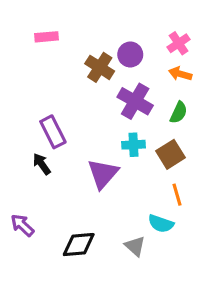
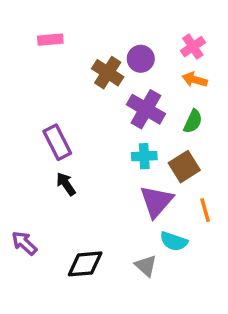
black arrow: (42, 164) -> (66, 184), moved
purple triangle: (103, 174) -> (156, 201), moved
orange line: (177, 195) -> (205, 210), moved

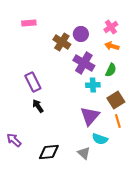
cyan cross: (144, 156) -> (93, 85), moved
brown square: (184, 167) -> (116, 100), moved

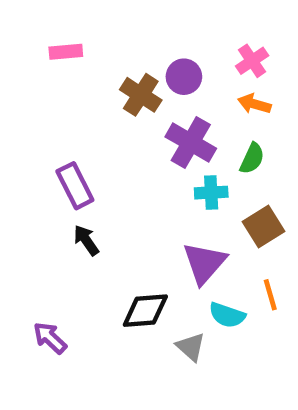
orange line: (118, 121) -> (270, 295), moved
purple arrow: (14, 140) -> (50, 338), moved
black diamond: (49, 152) -> (145, 311), moved

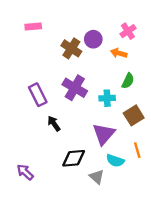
orange arrow: (254, 104) -> (119, 53), moved
purple cross: (191, 143) -> (75, 88), moved
black arrow: (86, 240) -> (54, 124), moved

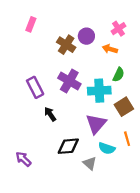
pink rectangle: (33, 26) -> (31, 24), turned -64
cyan cross: (107, 98) -> (99, 91), size x1.5

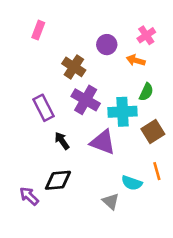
brown cross: (66, 45) -> (74, 67), moved
purple triangle: (96, 124) -> (103, 142), moved, turned -50
black diamond: (68, 146) -> (58, 180), moved

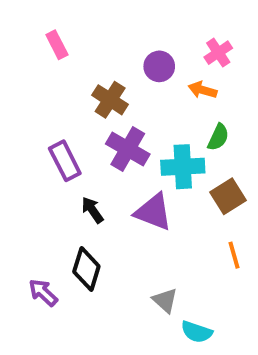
pink rectangle: (38, 30) -> (57, 45), turned -48
black diamond: (58, 180) -> (86, 269), turned -68
cyan semicircle: (132, 183) -> (197, 332), moved

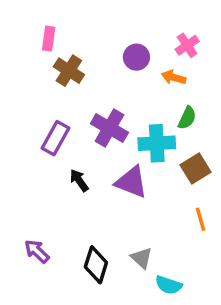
pink rectangle: (57, 45) -> (49, 39), turned 35
brown cross: (110, 100) -> (69, 71), moved
purple rectangle: (65, 161) -> (55, 138), turned 56
black diamond: (86, 269) -> (96, 265), moved

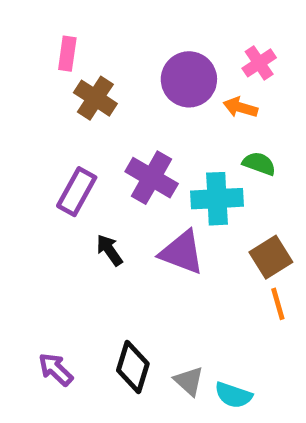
purple circle: (136, 57) -> (189, 79), size x1.5
green semicircle: (187, 118) -> (259, 164), turned -95
brown square: (196, 169) -> (271, 257), moved
purple arrow: (37, 251) -> (56, 369), moved
gray triangle: (142, 258) -> (189, 381), moved

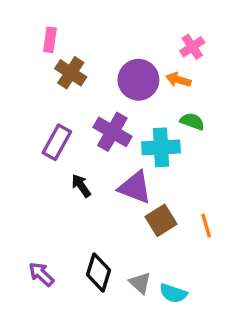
purple circle: (189, 79) -> (138, 80), moved
brown square: (271, 257) -> (161, 220), moved

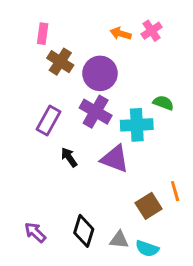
pink cross: (192, 47) -> (152, 31), moved
purple circle: (138, 80) -> (100, 73), moved
orange arrow: (178, 80) -> (121, 34), moved
brown square: (161, 220) -> (149, 206), moved
gray triangle: (140, 283) -> (119, 240), turned -36

